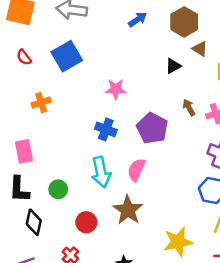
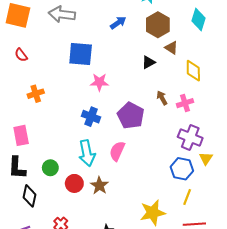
blue square: (67, 56) -> (81, 54), moved, turned 35
brown star: (128, 210) -> (99, 186), moved, size x0.7
red circle: (86, 222) -> (74, 183), moved

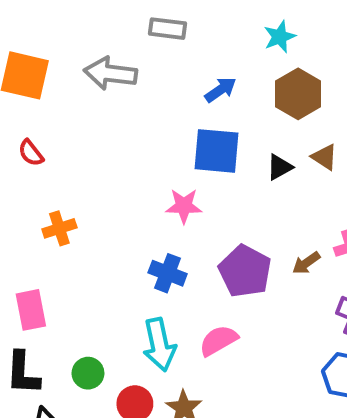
brown triangle: (171, 48) -> (325, 157), moved
blue square: (81, 54) -> (216, 151), moved
brown arrow: (162, 98) -> (306, 263), moved, turned -96
pink semicircle: (117, 151) -> (218, 341), turned 36

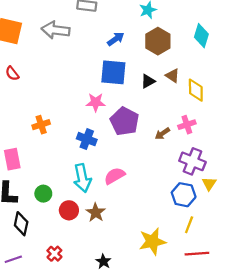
orange cross: (59, 228) -> (41, 125), moved
purple pentagon: (245, 271) -> (125, 121), moved

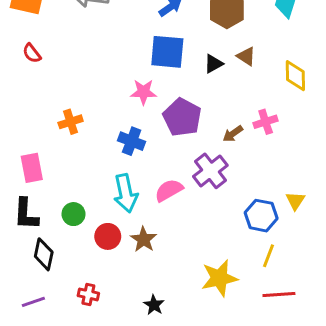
yellow diamond: (196, 90) -> (295, 76), moved
purple cross: (192, 161) -> (210, 171), moved, turned 30
red cross: (54, 254) -> (88, 294), turned -32

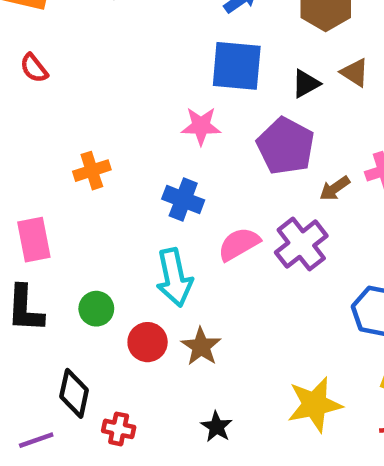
purple pentagon: (182, 117) -> (286, 146), moved
pink semicircle: (169, 190) -> (239, 244), moved
black diamond: (44, 254) -> (74, 393), moved
black star: (154, 305) -> (217, 427), moved

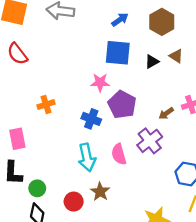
red semicircle: (34, 68) -> (17, 54), size x1.5
purple pentagon: (286, 146) -> (122, 105), moved
pink semicircle: (239, 244) -> (119, 154), moved, turned -75
green circle: (96, 309) -> (37, 188), moved
red circle: (148, 342) -> (74, 202), moved

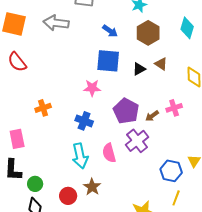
blue arrow: (120, 20) -> (110, 31), turned 70
purple pentagon: (122, 105) -> (126, 111), moved

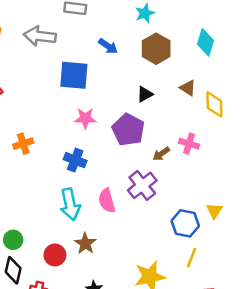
blue square: (108, 61) -> (74, 75), moved
brown triangle: (161, 64) -> (188, 88), moved
pink cross: (174, 108) -> (189, 144), turned 35
purple pentagon: (126, 111) -> (128, 130), moved

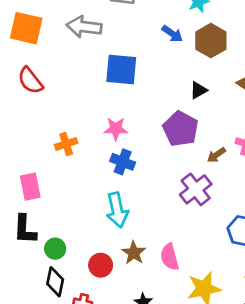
blue arrow: (108, 46) -> (172, 34), moved
pink star: (85, 118) -> (116, 129), moved
pink semicircle: (107, 201) -> (169, 257), moved

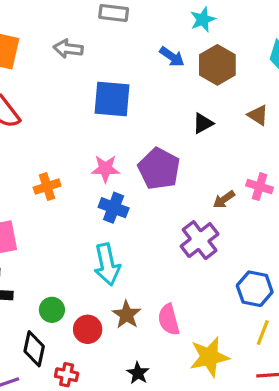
gray arrow: (84, 27) -> (68, 49), size x0.7
purple pentagon: (181, 129) -> (159, 169), moved
green circle: (55, 249) -> (52, 310), moved

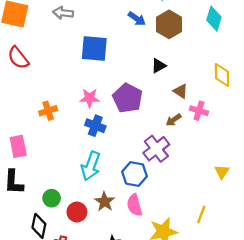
brown triangle: (258, 115) -> (181, 91), moved
cyan arrow: (107, 264) -> (91, 166), turned 32
blue hexagon: (255, 289) -> (134, 174), moved

